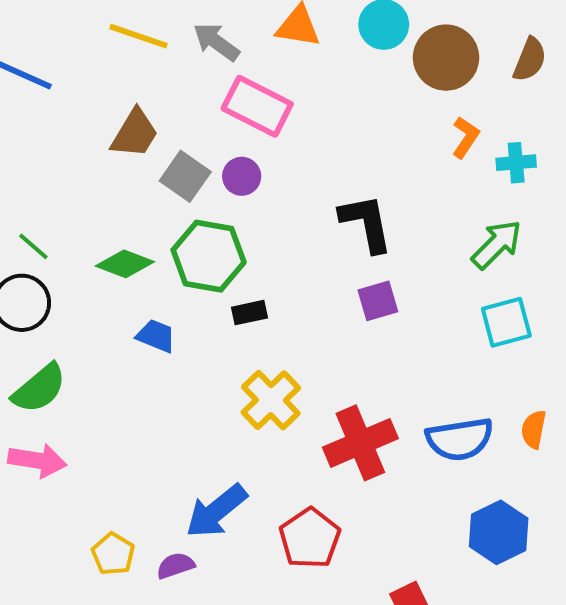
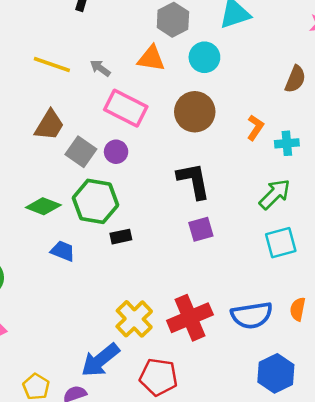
gray arrow: (216, 42) -> (100, 68), size x0.7
brown circle: (446, 58) -> (195, 112), moved
yellow cross: (271, 400) -> (134, 319), moved
red pentagon: (310, 538) -> (158, 377), turned -30

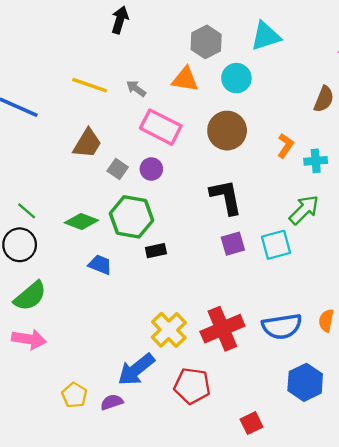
gray square: (81, 152) -> (118, 169), size x0.7
cyan square: (281, 243) -> (276, 245), moved

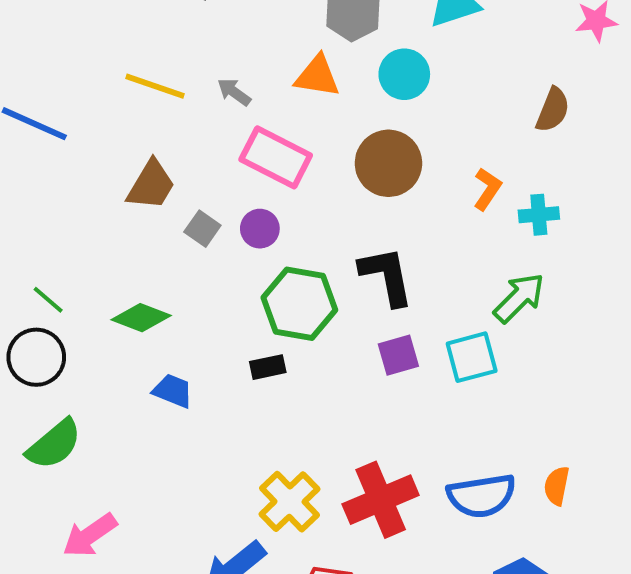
green hexagon: (132, 217) -> (299, 304), moved
pink arrow: (29, 339) -> (90, 535), moved, turned 136

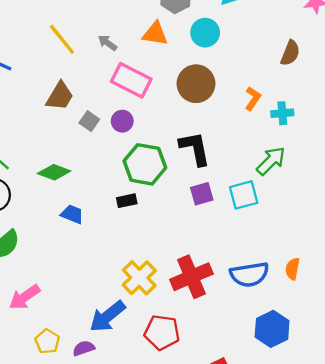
yellow line: (155, 86) -> (62, 39), turned 32

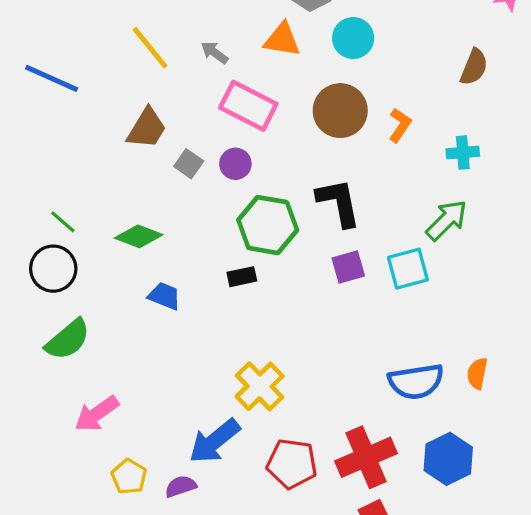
orange L-shape: (253, 98) -> (400, 125), moved
red cross: (191, 277) -> (366, 457), moved

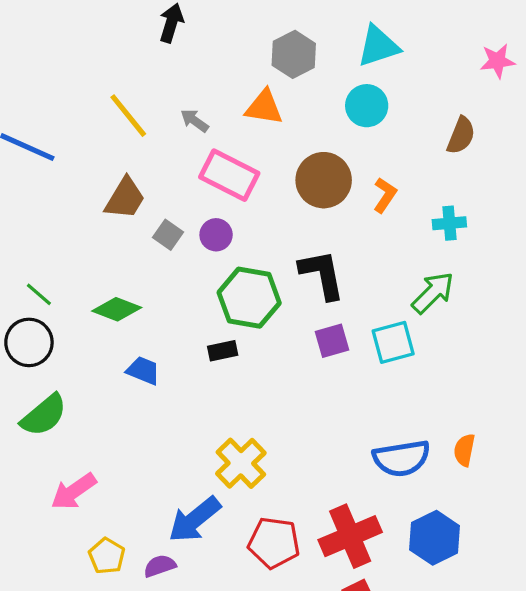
cyan circle: (353, 38) -> (367, 106), moved

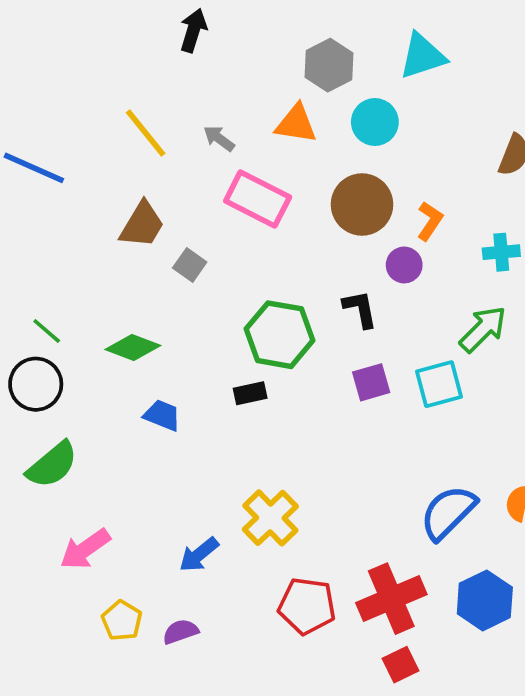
cyan circle: (367, 106) -> (375, 122), moved
purple circle: (216, 235) -> (404, 265), moved
black L-shape: (322, 275) -> (360, 309), size x0.7
blue semicircle: (401, 458) -> (448, 512), turned 144
blue arrow: (194, 520) -> (199, 555), moved, size x0.7

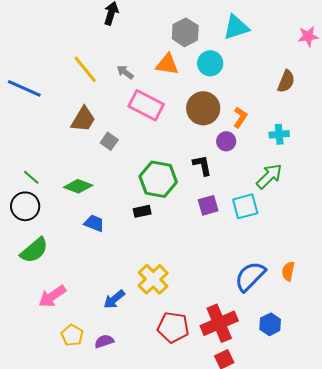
blue hexagon: (485, 600) -> (270, 324), size x0.7

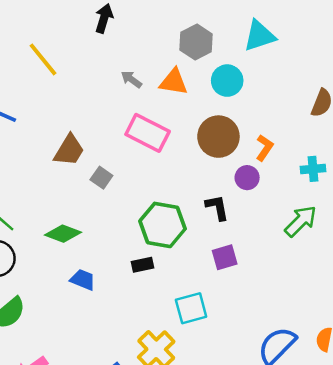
yellow line: (85, 69) -> (43, 59), moved
gray arrow: (125, 72) -> (131, 79), moved
cyan square: (245, 206) -> (191, 308), moved

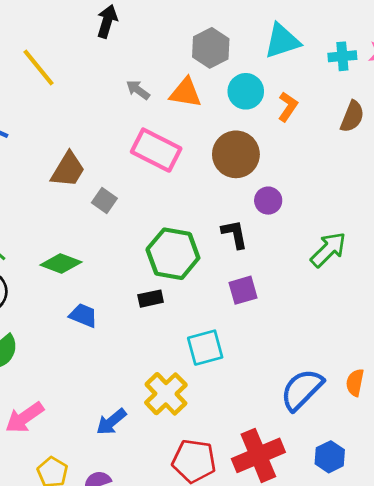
orange L-shape: (264, 148) -> (288, 107), moved
cyan cross: (313, 169) -> (342, 56), moved

